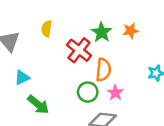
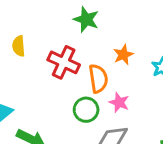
orange star: (131, 31) -> (123, 55), moved
green star: (102, 32) -> (86, 19), moved

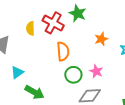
red cross: (64, 62) -> (53, 23), moved
orange semicircle: (98, 79) -> (63, 51), moved

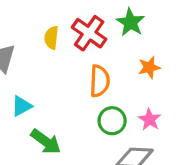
orange star: (101, 39) -> (149, 67), moved

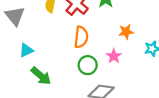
orange star: (149, 67) -> (126, 32), moved
pink star: (150, 120) -> (114, 56), moved

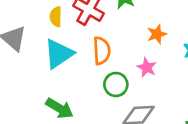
cyan triangle: (26, 50) -> (59, 54), moved, size x1.6

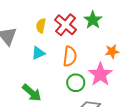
cyan triangle: (59, 54) -> (38, 53), size x0.6
pink star: (147, 67) -> (100, 74), size x1.6

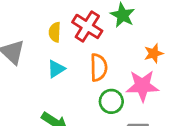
pink star: (100, 74) -> (142, 86), turned -30

